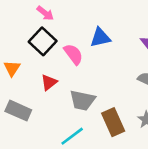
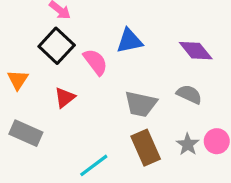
gray trapezoid: (82, 100) -> (141, 104), moved

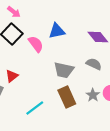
red triangle: (65, 98) -> (12, 76), moved

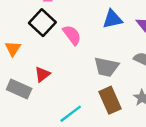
blue triangle: (57, 31) -> (112, 19), moved

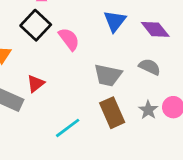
blue triangle: (112, 19) -> (115, 21), turned -40

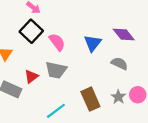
blue triangle: (115, 21) -> (93, 43), moved
gray trapezoid: (108, 75) -> (56, 70), moved

